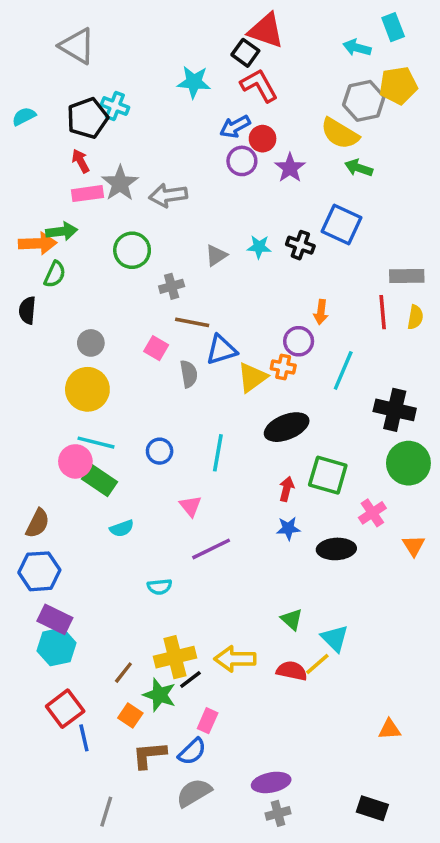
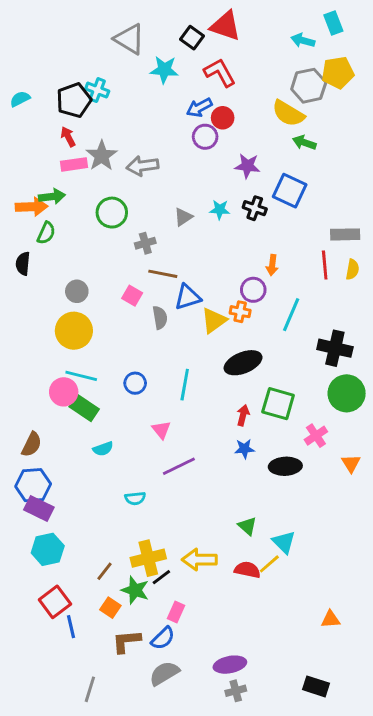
gray triangle: (77, 46) -> (129, 39), moved
black square: (245, 53) -> (192, 38), moved
purple star: (290, 168) -> (247, 166), moved, turned -30
purple rectangle: (55, 619) -> (39, 509), moved

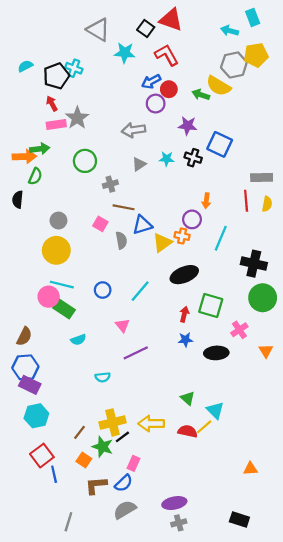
cyan semicircle: (20, 99) -> (25, 66), moved
green arrow: (304, 143) -> (201, 95), moved
gray arrow: (142, 166) -> (134, 130), moved
cyan line: (185, 385) -> (140, 291), turned 30

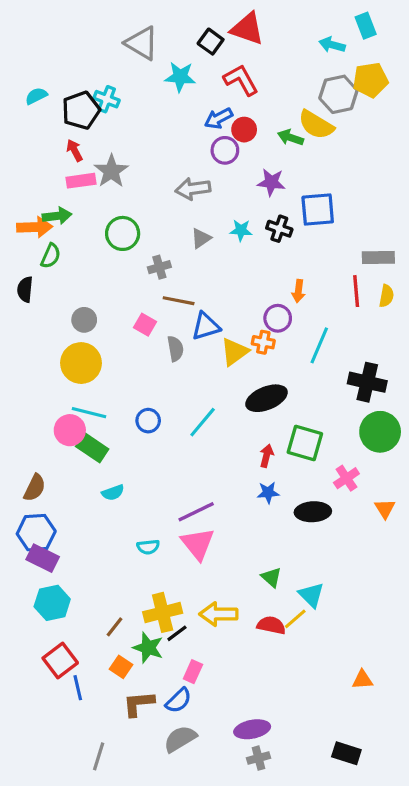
blue square: (220, 144) -> (318, 209), turned -30
pink triangle: (122, 325) -> (198, 544), moved, size x1.6

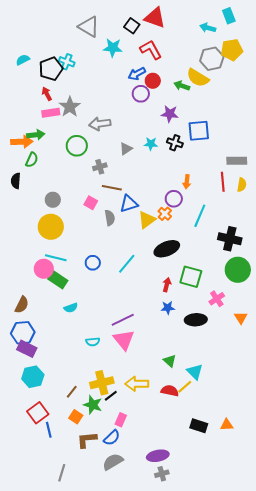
gray arrow: (193, 189) -> (100, 124), moved
orange cross: (263, 342) -> (165, 214), turned 32
black rectangle: (346, 753) -> (199, 426), moved

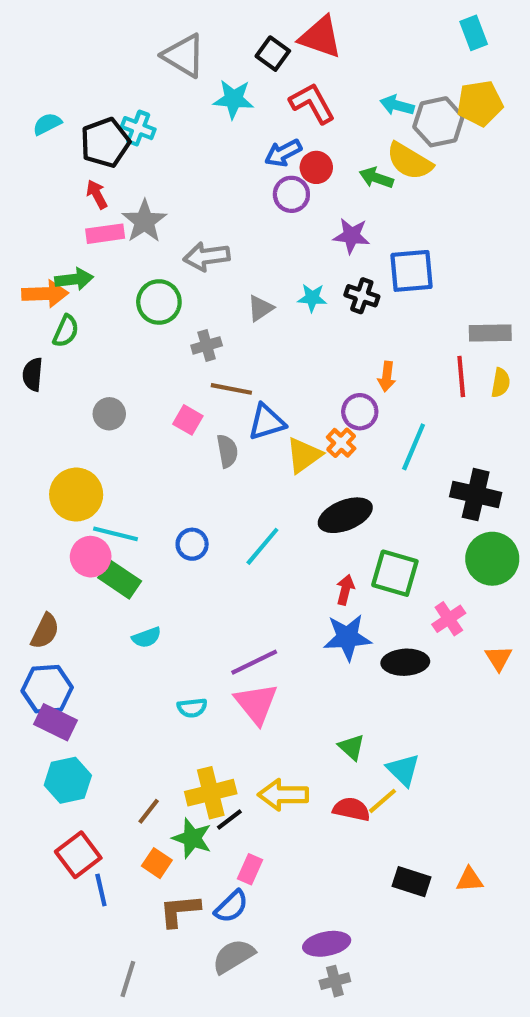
cyan arrow: (208, 28) -> (397, 105), moved
yellow circle: (51, 227) -> (76, 495), moved
blue star: (168, 308) -> (347, 637), size x1.6

